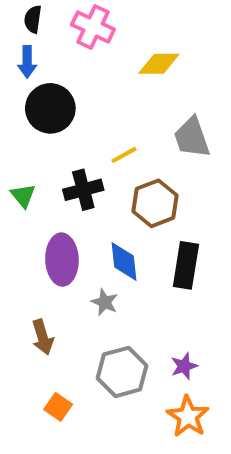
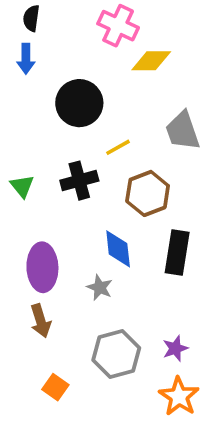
pink cross: (93, 27) -> (118, 26), moved
black circle: (50, 108) -> (79, 103), moved
purple ellipse: (62, 260) -> (42, 267), moved

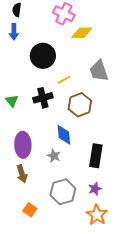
black rectangle: (177, 253) -> (96, 156), moved

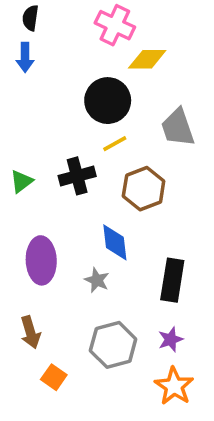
black circle: (43, 56) -> (108, 101), moved
green triangle: (12, 101) -> (21, 181), turned 32
brown arrow: (22, 174) -> (30, 332), moved

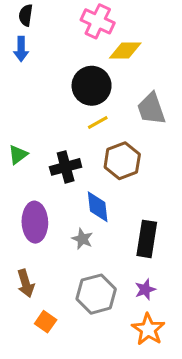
black cross: (77, 176) -> (66, 167), moved

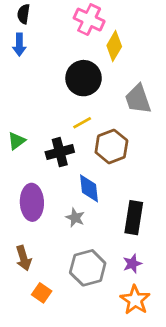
yellow diamond: (125, 50) -> (114, 46), turned -60
yellow line: (98, 122) -> (82, 123), moved

